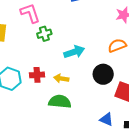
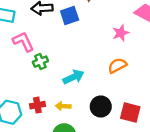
black circle: (103, 74) -> (101, 107), moved

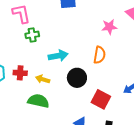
orange semicircle: (117, 66) -> (99, 55), turned 114
black circle: (101, 107) -> (77, 78), moved

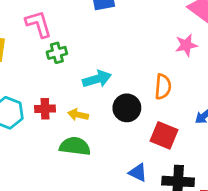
pink star: (109, 27) -> (186, 45), moved
orange semicircle: (99, 55) -> (163, 87), moved

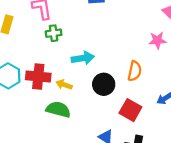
red cross: (45, 109) -> (38, 76), size x1.5

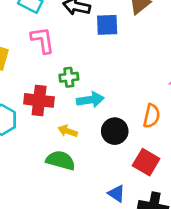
green cross: (54, 33) -> (69, 77), moved
red cross: (38, 76) -> (39, 100), moved

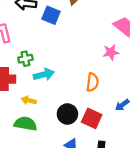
blue square: (107, 25) -> (51, 15), turned 30
black circle: (115, 131) -> (67, 114), moved

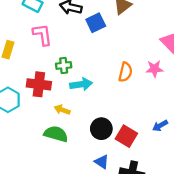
blue square: (51, 15) -> (96, 23), turned 36
orange semicircle: (92, 82) -> (125, 72), moved

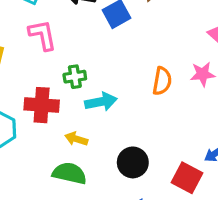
red square: (126, 136) -> (187, 178), moved

